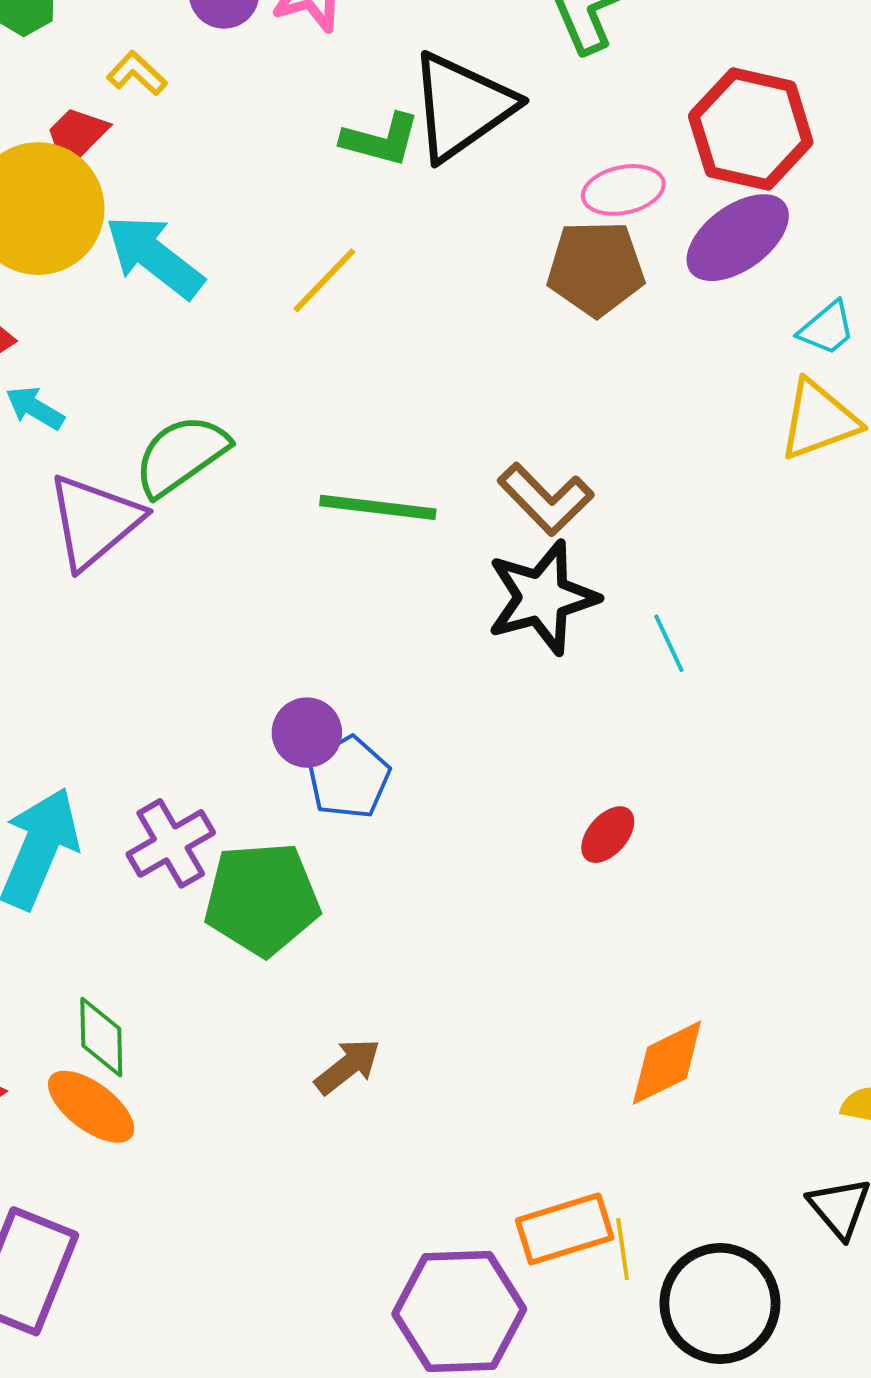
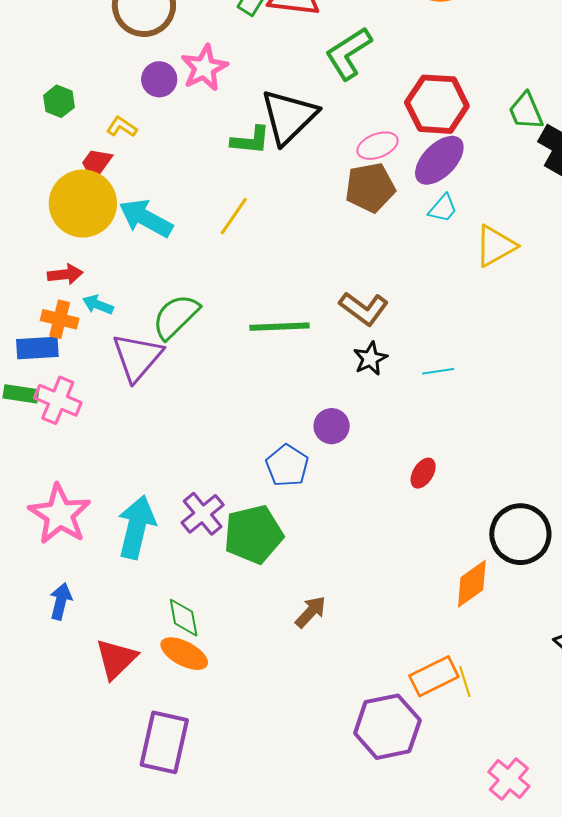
cyan trapezoid: (827, 328) -> (443, 208), moved
black star: (542, 597) -> (370, 359), size x0.6
cyan line: (669, 643) -> (438, 371), turned -64
purple circle: (307, 733) -> (332, 426), moved
black circle: (720, 1304) -> (520, 534), moved

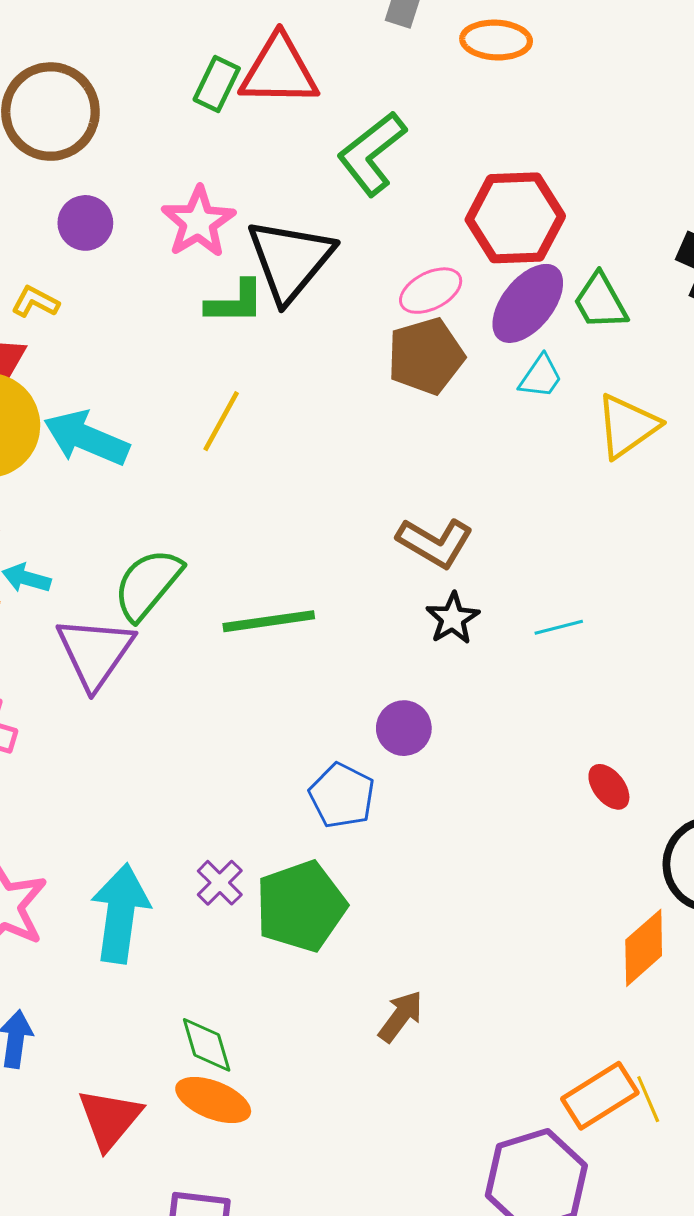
pink star: (204, 68) -> (198, 222), moved
green trapezoid: (526, 111) -> (600, 301), moved
green line: (280, 327) -> (269, 621), moved
red ellipse: (423, 473) -> (609, 787), moved, turned -64
purple cross: (203, 514) -> (220, 883), size x0.7

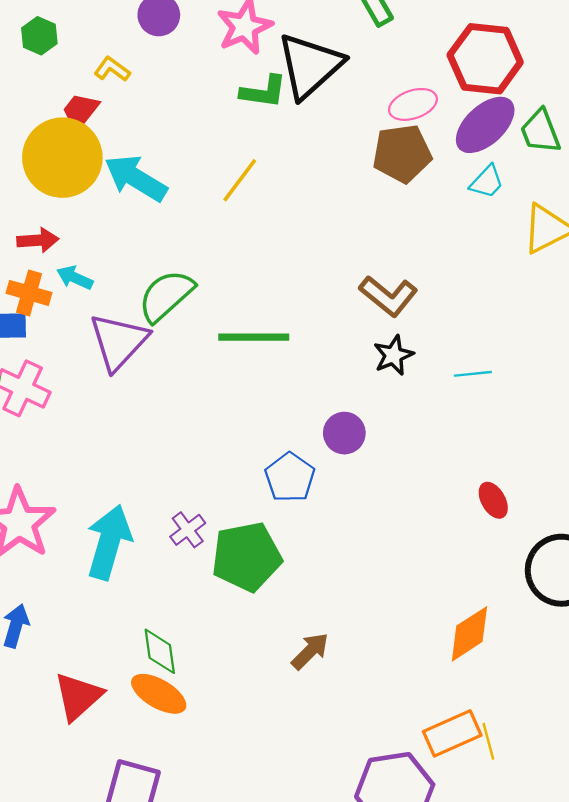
orange diamond: (644, 948) -> (469, 634), moved

